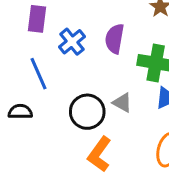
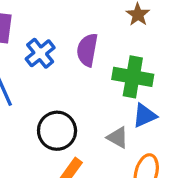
gray triangle: (122, 103) -> (118, 137), moved

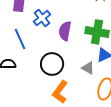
purple semicircle: (87, 50) -> (65, 31), moved

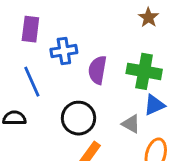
blue cross: (42, 18) -> (64, 51), turned 30

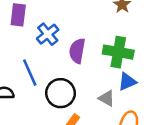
blue cross: (64, 51) -> (48, 34), turned -30
blue line: (32, 82) -> (30, 73), moved

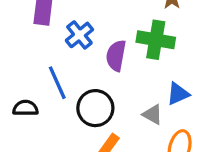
green cross: (118, 52) -> (156, 40), moved

